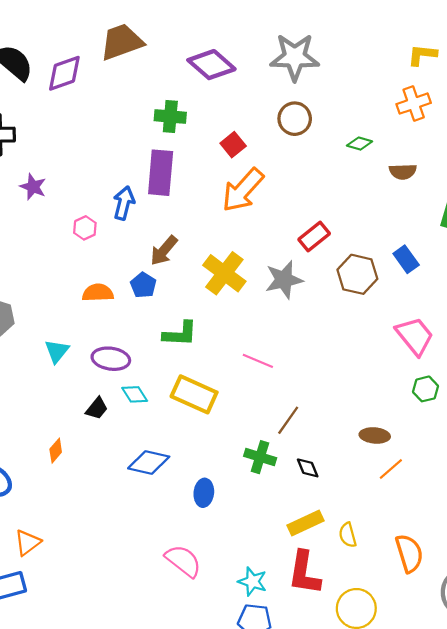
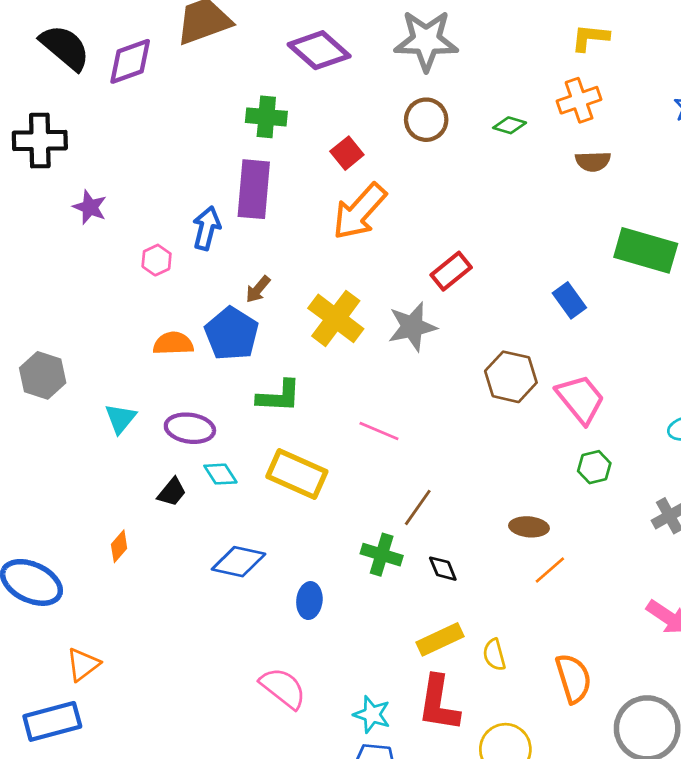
green diamond: (360, 144) -> (510, 125), moved
brown semicircle: (403, 172) -> (593, 161), moved
brown arrow: (164, 251) -> (258, 289), size x0.7
brown hexagon: (357, 274) -> (511, 377), moved
blue pentagon: (143, 285) -> (232, 334), size x1.6

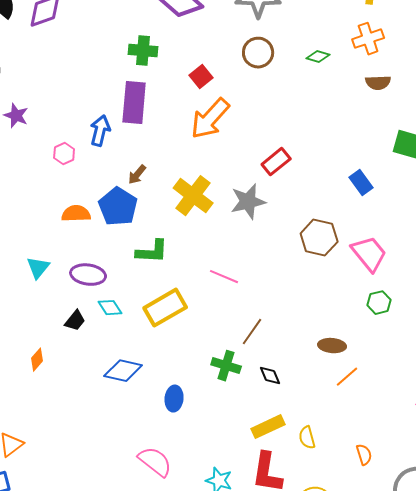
yellow rectangle: (297, 474) -> (165, 308), turned -54
orange semicircle: (573, 678) -> (364, 455), size x0.6

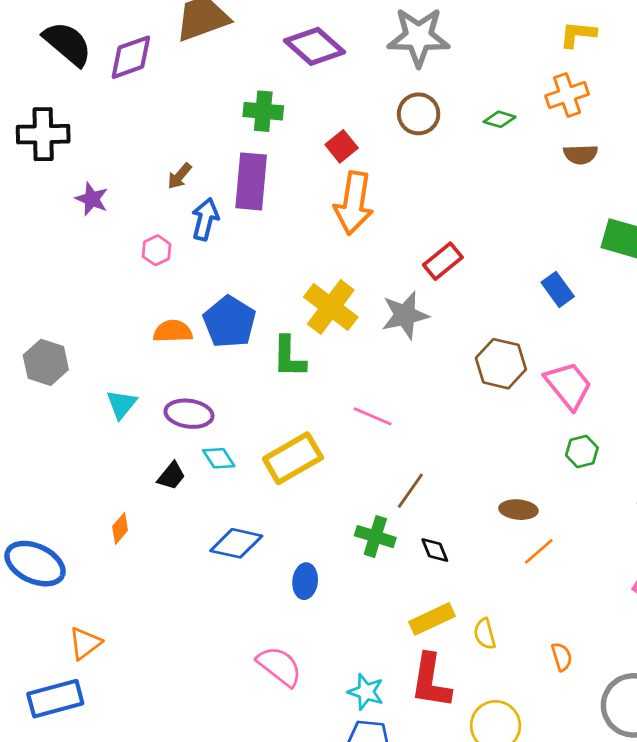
orange arrow: (210, 119) -> (354, 203), turned -33
brown arrow: (137, 175) -> (180, 176), moved
green L-shape: (152, 252) -> (289, 357), moved, turned 88

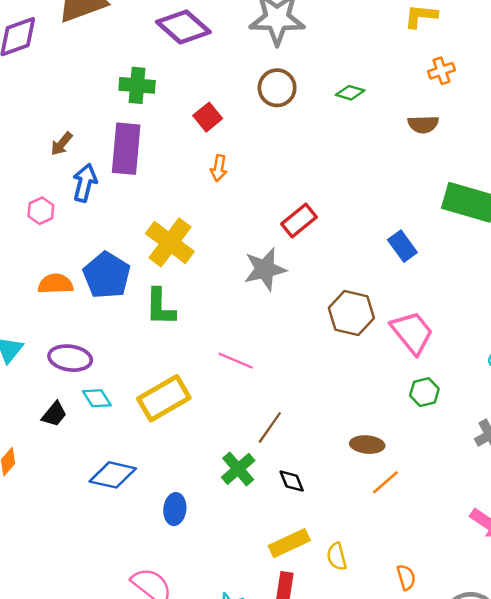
orange cross: (567, 95) -> (441, 71), moved, size x0.7
orange arrow: (354, 203) -> (219, 168), size x0.5
yellow cross: (331, 307) -> (170, 242), moved
green cross: (375, 537) -> (238, 469), turned 32

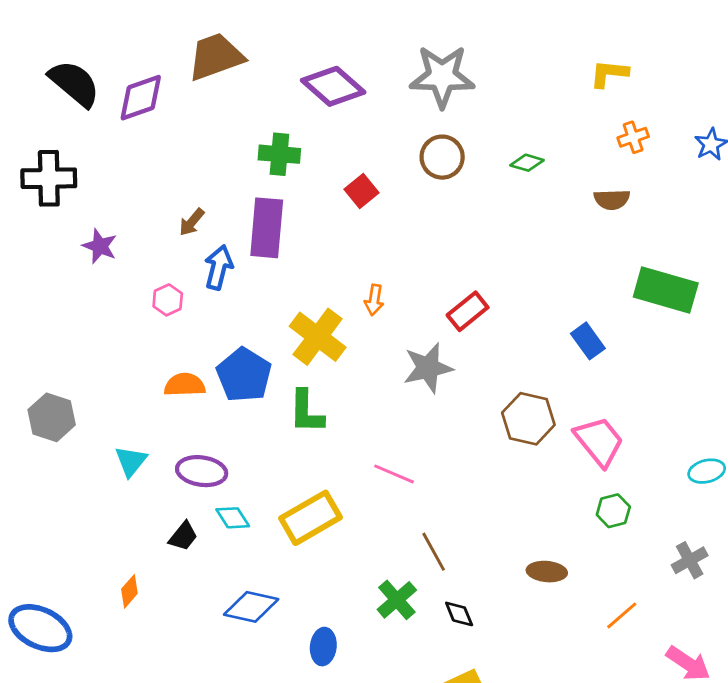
orange arrow: (219, 168) -> (374, 300), moved
brown line: (270, 427) -> (434, 552), turned -64
orange line: (385, 482) -> (622, 615), moved

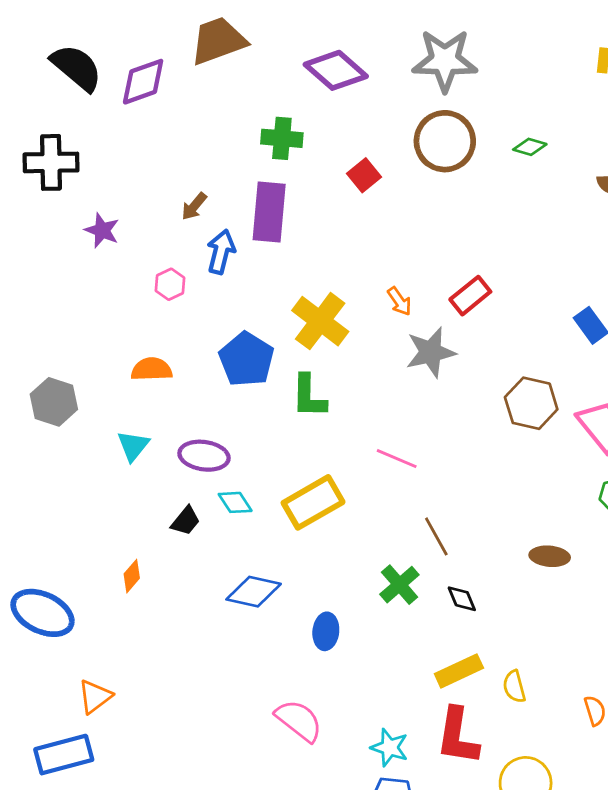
brown circle: (442, 157) -> (445, 141), size x1.4
orange arrow: (374, 300) -> (399, 301), moved, turned -44
orange semicircle: (185, 385) -> (152, 369), moved

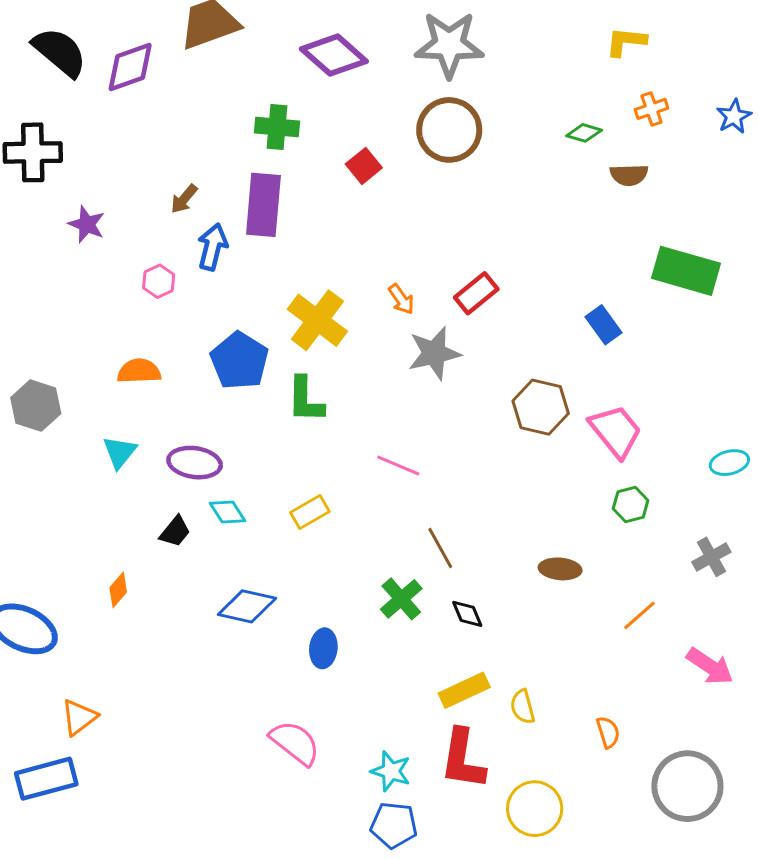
green diamond: (530, 147) -> (584, 133), moved
yellow rectangle: (313, 502) -> (310, 512), size x0.6

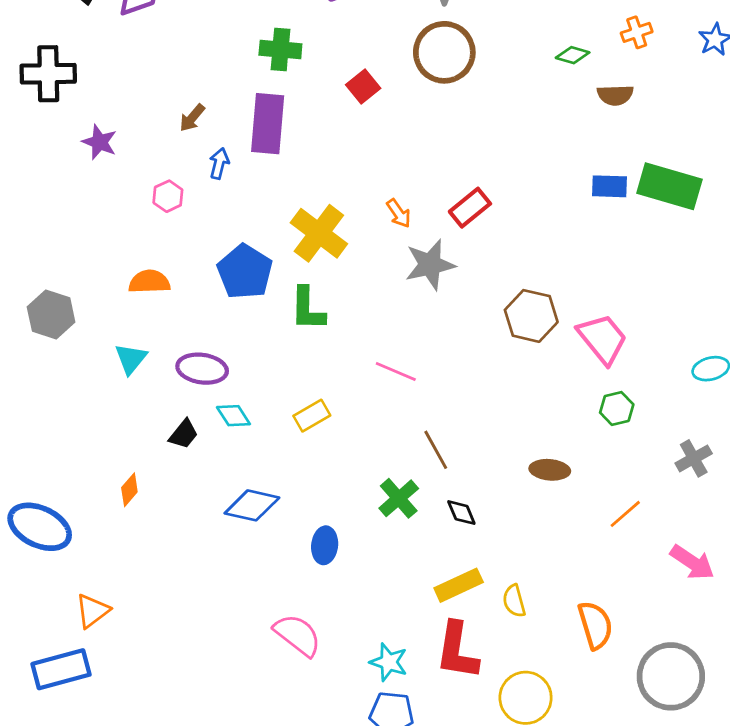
blue arrow: (213, 247) -> (219, 163), size x0.7
blue rectangle: (604, 325) -> (610, 186), moved, turned -52
orange semicircle: (608, 732) -> (595, 625), size x1.6

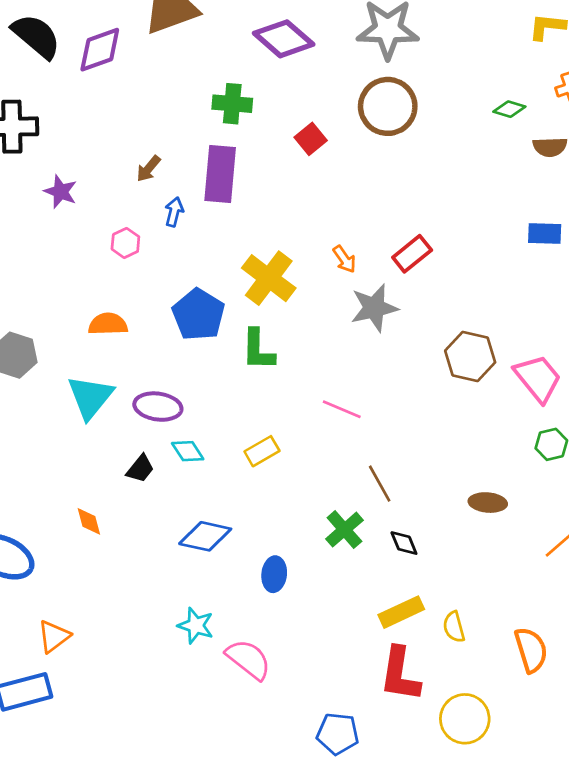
cyan triangle: (131, 359) -> (90, 397), size x1.5
orange diamond: (129, 490) -> (89, 521), turned -56
cyan star: (389, 662) -> (196, 626), moved

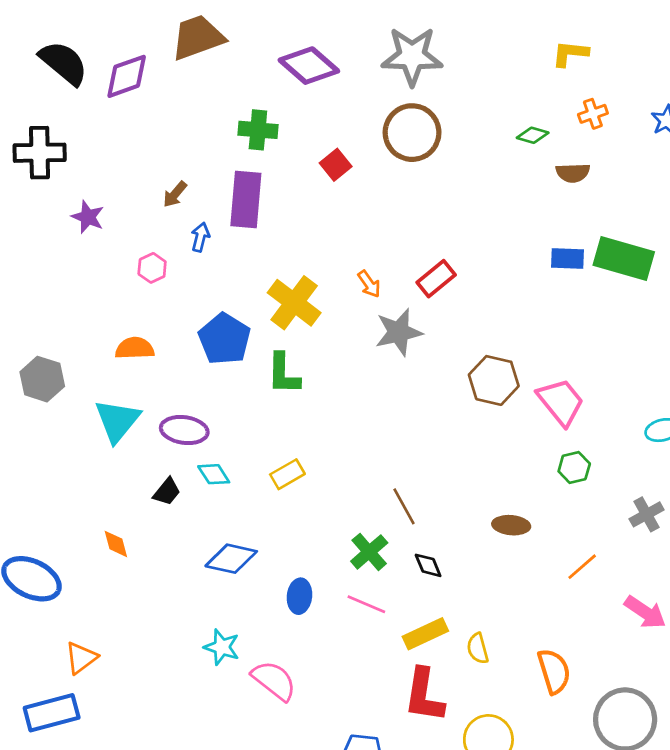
pink line: (342, 409) -> (366, 604), moved

